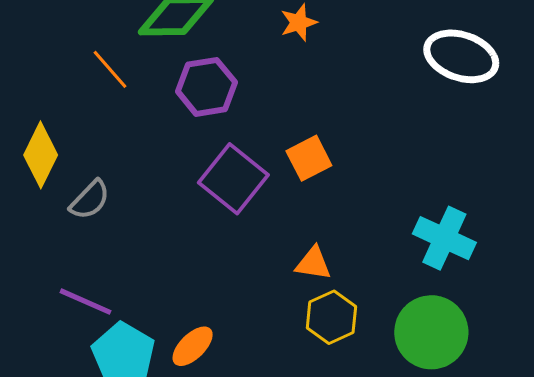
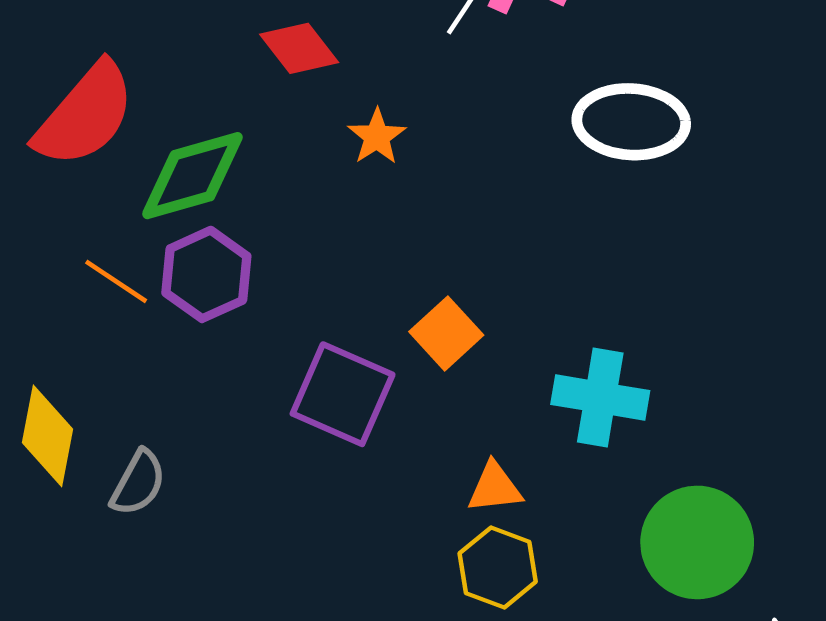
purple hexagon: (206, 87) -> (206, 274), moved
cyan cross: (444, 238) -> (600, 398), moved
yellow hexagon: (331, 317) -> (498, 567), moved

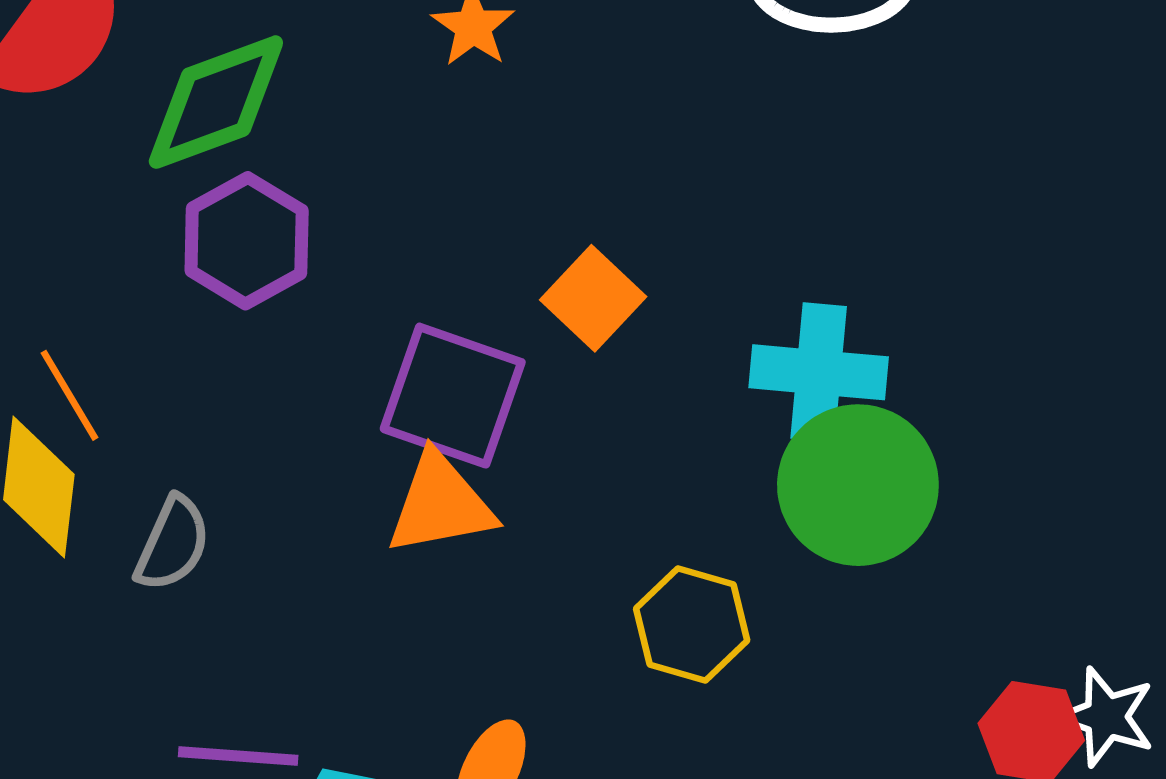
orange line: (116, 281) -> (70, 395), moved, turned 30
orange triangle: (495, 488) -> (440, 504), moved, size x1.4
green circle: (697, 542) -> (858, 485), moved

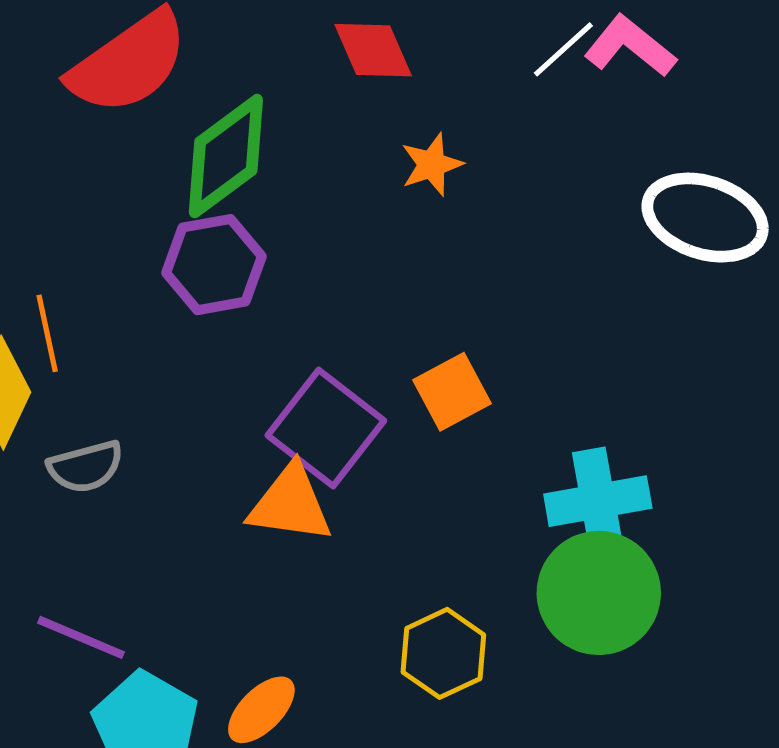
green diamond: (216, 102) -> (226, 156), turned -35
cyan cross: (819, 372) -> (598, 501), turned -34
gray semicircle: (173, 544) -> (86, 467), turned 32

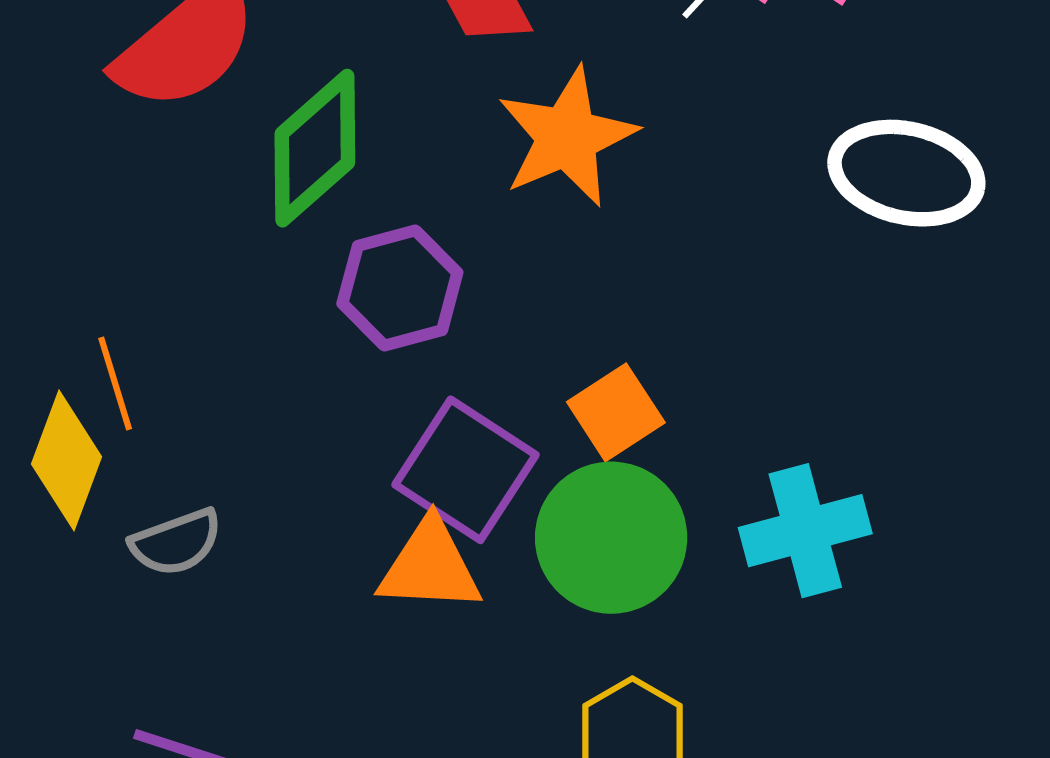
orange star: (432, 165) -> (567, 137), size x1.8
purple hexagon: (214, 265) -> (400, 288), moved
green circle: (599, 593) -> (611, 538), moved

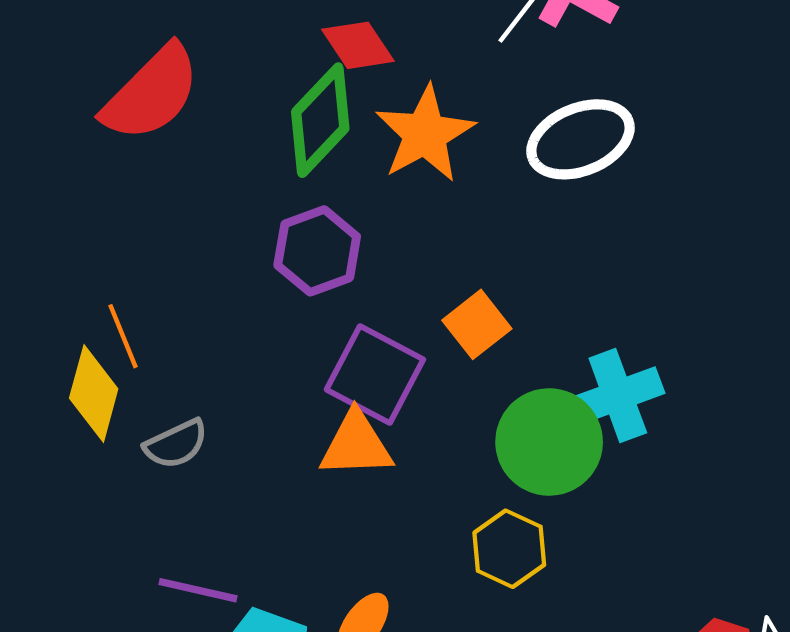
green diamond: (315, 148) -> (320, 120), moved
white ellipse: (906, 173) -> (580, 139), moved, turned -30
green circle: (611, 538) -> (549, 442), moved

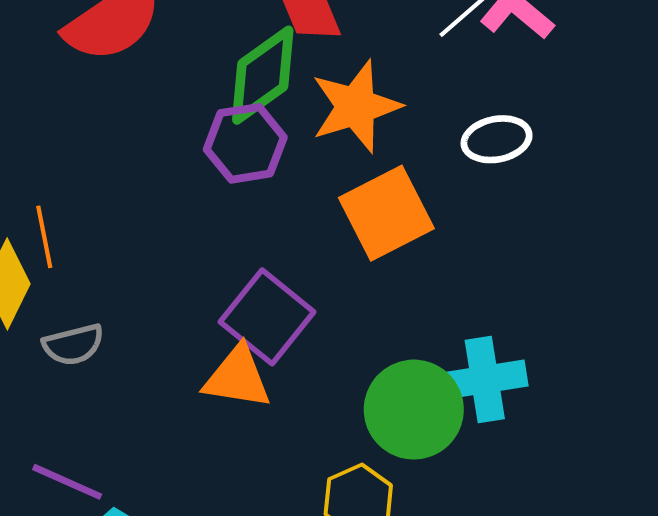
white ellipse: (580, 139) -> (497, 139), size x0.7
purple hexagon: (317, 251) -> (245, 143), moved
orange square: (477, 324) -> (386, 213), moved, size x1.5

